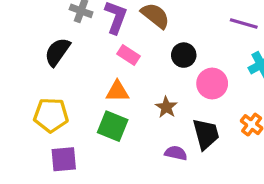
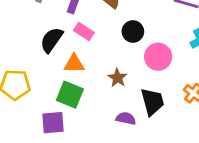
black semicircle: (57, 52) -> (52, 40), moved
purple square: (64, 159) -> (53, 123), moved

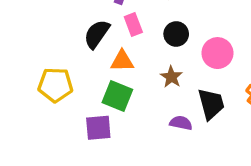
pink rectangle: (84, 31) -> (133, 24), turned 36
black circle: (133, 31) -> (176, 34), moved

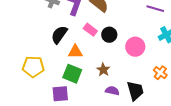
pink rectangle: (133, 24) -> (90, 30), moved, turned -32
brown star: (171, 77) -> (103, 70), moved
black trapezoid: (211, 104) -> (135, 91), moved

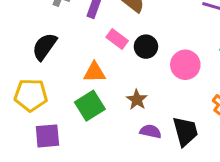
black semicircle: (59, 35) -> (44, 47), moved
green square: (72, 74) -> (90, 106), turned 36
purple square: (60, 94) -> (47, 136), moved

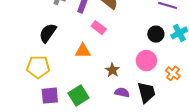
black circle: (146, 47) -> (156, 34), moved
pink circle: (185, 65) -> (146, 61), moved
green square: (90, 106) -> (79, 96), moved

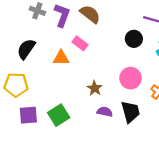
black circle: (156, 34) -> (134, 39), moved
orange triangle: (83, 51) -> (61, 58), moved

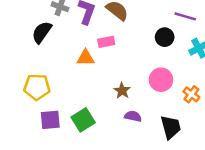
pink rectangle: (80, 43) -> (106, 42), turned -48
black semicircle: (26, 49) -> (42, 32), moved
black trapezoid: (131, 112) -> (171, 127), moved

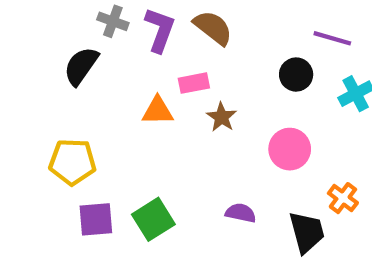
brown star: (122, 91) -> (222, 117), moved
orange cross: (191, 94) -> (343, 198), moved

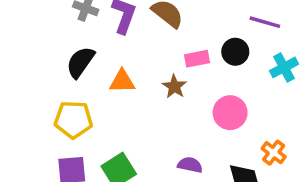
black semicircle: (81, 66) -> (80, 62), moved
pink rectangle: (194, 83) -> (197, 59), moved
yellow pentagon: (72, 162) -> (73, 120), moved

